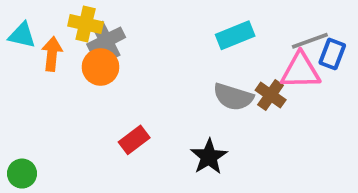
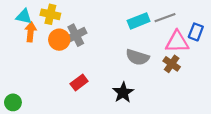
cyan triangle: (22, 35) -> (24, 16), moved
gray cross: (106, 41) -> (76, 35), moved
gray line: (310, 41) -> (165, 18), moved
brown cross: (271, 95) -> (172, 64), moved

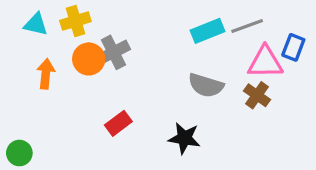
yellow cross: (50, 14) -> (75, 21), turned -30
orange arrow: (31, 32) -> (46, 74), moved
black star: (123, 92) -> (184, 138), turned -30

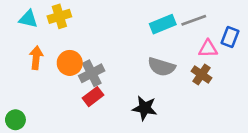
gray cross: (113, 52) -> (92, 73), moved
orange circle: (89, 59) -> (70, 63), moved
pink triangle: (265, 62) -> (208, 49), size x0.7

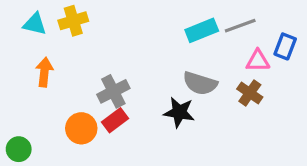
orange circle: (70, 63) -> (81, 128), moved
black star: (145, 108) -> (179, 112), moved

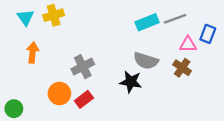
cyan triangle: (35, 24) -> (26, 18), turned 42
red rectangle: (115, 120) -> (84, 99), moved

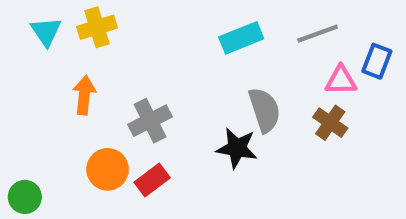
cyan rectangle: (147, 22) -> (241, 38), moved
orange arrow: (33, 53) -> (84, 95), moved
gray semicircle: (146, 61) -> (265, 110), turned -125

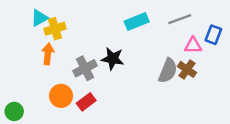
yellow cross: (97, 27) -> (55, 29), moved
cyan triangle: (46, 32) -> (39, 18), moved, turned 36
gray semicircle: (265, 110) -> (168, 71), moved, turned 40
black star: (237, 148) -> (113, 59), moved

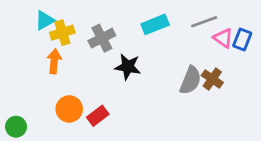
pink triangle: (193, 45) -> (223, 38), moved, turned 36
gray cross: (85, 68) -> (102, 38), moved

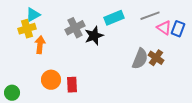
yellow cross: (62, 33) -> (27, 29), moved
black star: (128, 67) -> (94, 36), moved, turned -30
red rectangle: (98, 116) -> (72, 85), turned -56

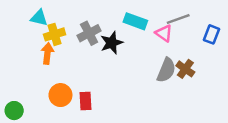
cyan triangle: (33, 15) -> (39, 18), turned 42
cyan rectangle: (114, 18) -> (135, 21), turned 42
pink triangle: (164, 28) -> (164, 33), moved
yellow cross: (27, 29) -> (55, 34), moved

